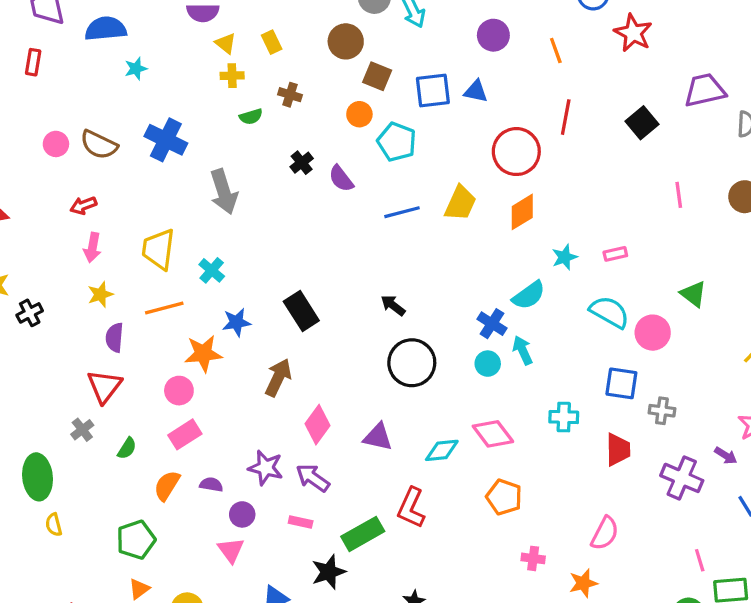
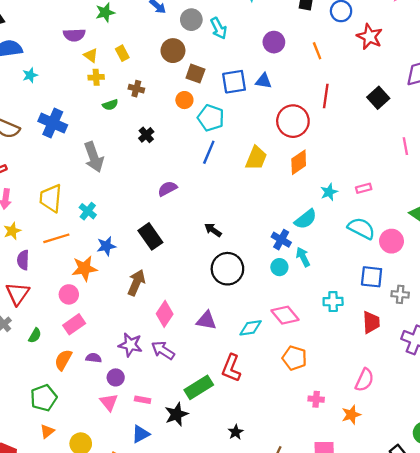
purple semicircle: (341, 179) -> (167, 189), moved, turned 102
blue line: (402, 212) -> (209, 152), moved, turned -50
pink rectangle: (301, 522) -> (143, 400), moved

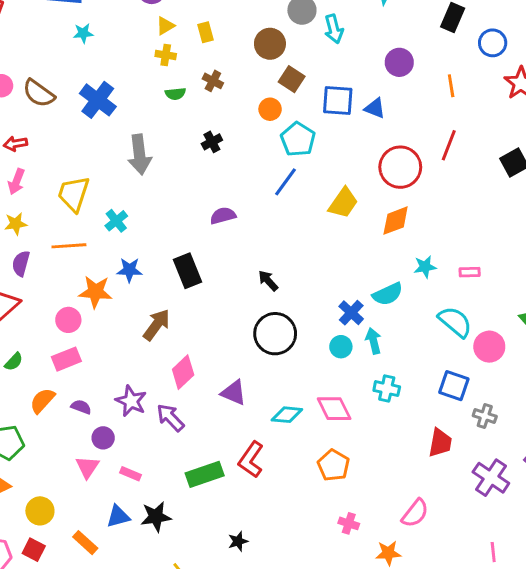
yellow triangle: (91, 55) -> (165, 26), turned 40
cyan cross: (333, 302) -> (387, 389), moved
black star: (176, 414) -> (156, 517), moved

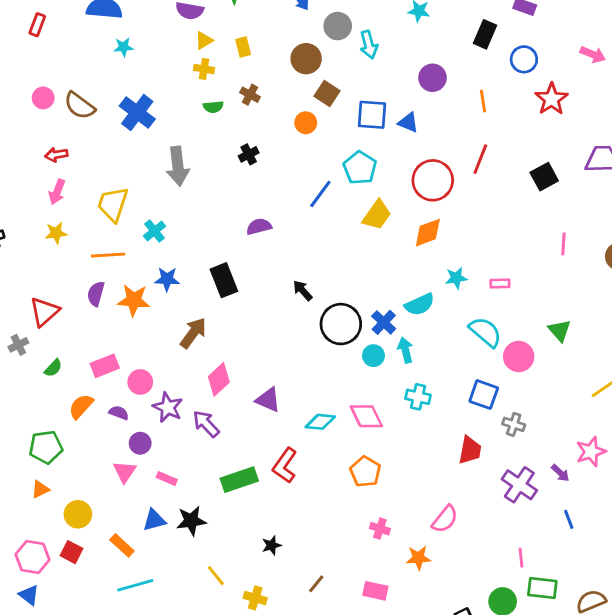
cyan pentagon: (298, 139) -> (360, 168), moved
purple semicircle: (21, 263) -> (96, 294), moved
pink circle: (68, 320) -> (140, 382), moved
black circle: (275, 334) -> (341, 324), moved

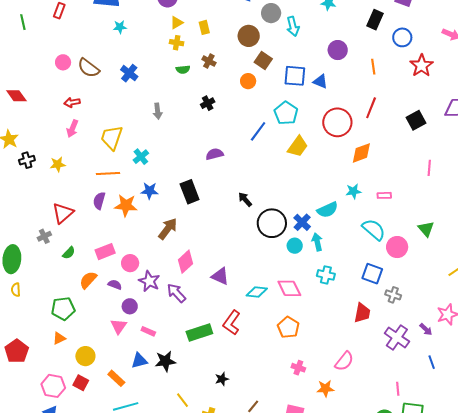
blue cross: (137, 113) -> (129, 73), size x0.7
gray arrow: (178, 166) -> (158, 111), size x0.6
yellow star: (56, 233) -> (58, 164), moved
orange diamond: (428, 233) -> (361, 153), moved

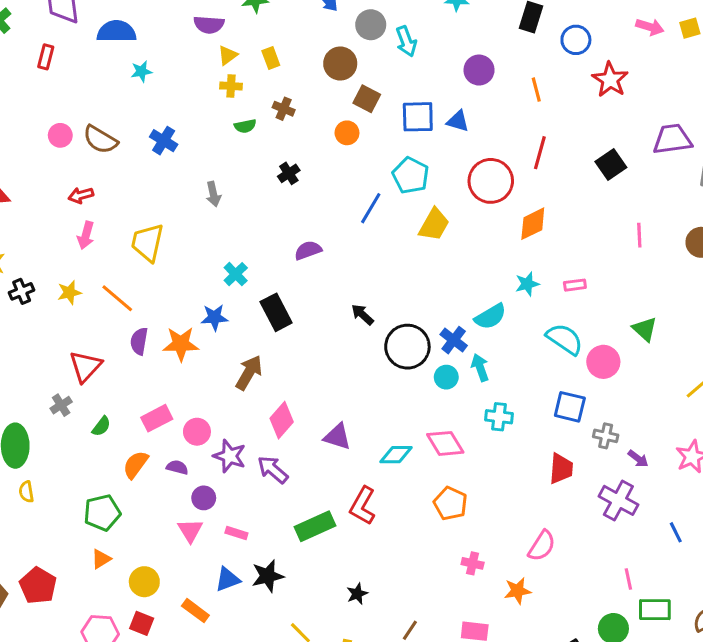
cyan cross: (141, 157) -> (236, 274), moved
orange line: (108, 173) -> (117, 298), moved, turned 50
purple arrow: (426, 329) -> (638, 459), moved

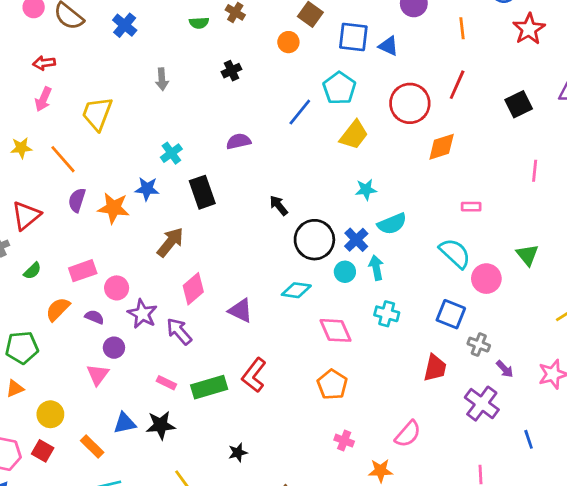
cyan star: (527, 284) -> (366, 189), moved
cyan diamond: (396, 455) -> (296, 290), moved
pink rectangle: (236, 533) -> (166, 383), moved

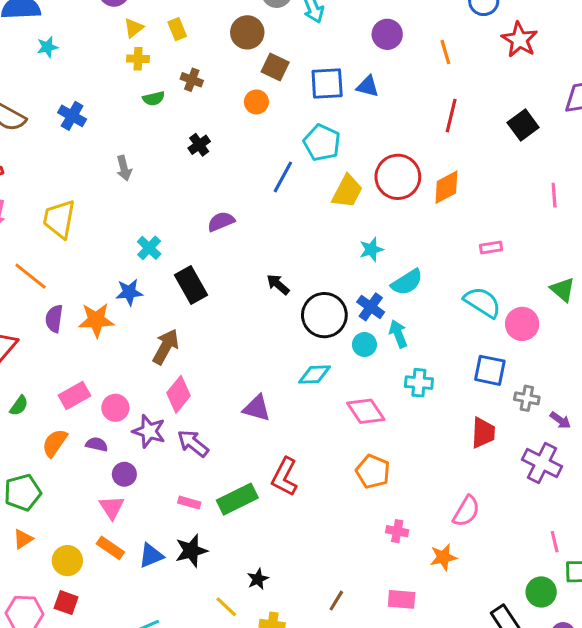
red circle: (410, 103) -> (398, 177), moved
pink diamond: (193, 289) -> (179, 394), moved
orange rectangle: (92, 447) -> (110, 548), moved
black star: (238, 453) -> (258, 579), moved

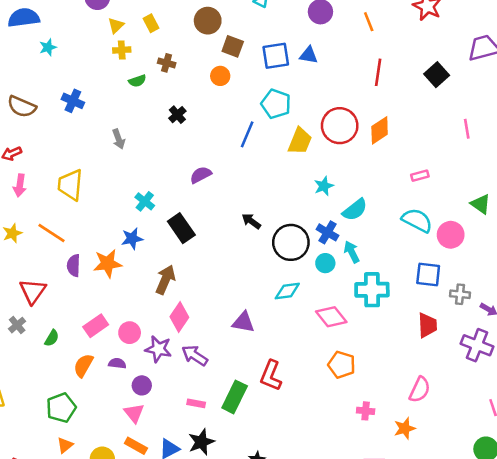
cyan cross: (419, 383) -> (372, 290), size x1.5
green rectangle: (237, 499) -> (235, 397), turned -32

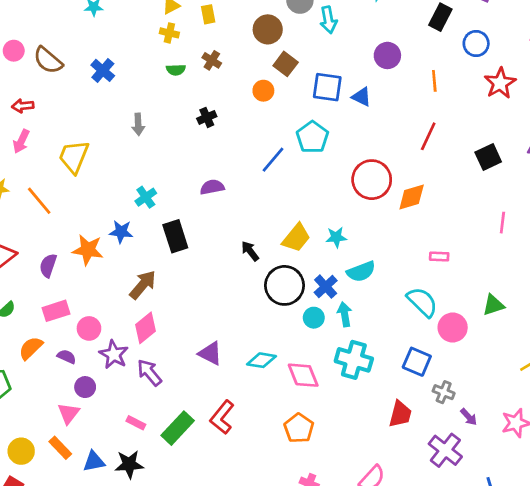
yellow trapezoid: (300, 141) -> (296, 238), moved
green triangle: (481, 204) -> (493, 305), turned 50
purple semicircle: (74, 265) -> (48, 265), moved
cyan diamond: (287, 291) -> (262, 360), moved

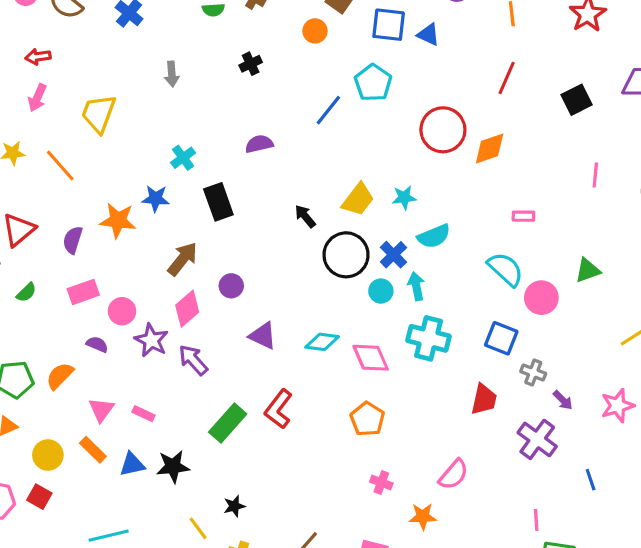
orange semicircle: (31, 348) -> (60, 376), moved
purple circle: (85, 387) -> (231, 286), moved
pink rectangle: (136, 423) -> (143, 414), moved

